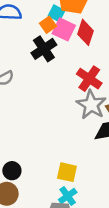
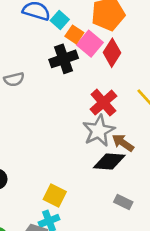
cyan square: (57, 13) -> (60, 20), moved
orange square: (48, 25) -> (74, 34), turned -35

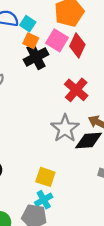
orange square: (74, 34) -> (31, 41), moved
gray star: (99, 131) -> (65, 128), moved

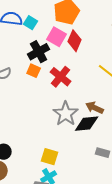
orange square: (31, 41) -> (34, 71), moved
red cross: (76, 90) -> (61, 77), moved

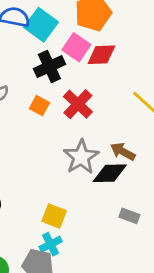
cyan square: (31, 23) -> (41, 25), size x1.6
red diamond: (75, 41) -> (101, 55), turned 60
orange square: (34, 71) -> (39, 106), moved

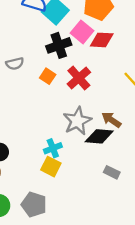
cyan cross: (51, 244) -> (53, 148), moved

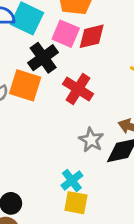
orange square: (48, 76) -> (25, 85), moved, size x1.6
gray star: (77, 121) -> (91, 140), size x0.7

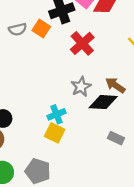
orange square: (25, 85) -> (41, 28), size x0.7

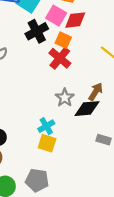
orange square: (41, 28) -> (63, 40), moved
brown arrow: (115, 85) -> (96, 92), turned 96

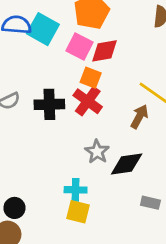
black cross: (37, 31) -> (49, 104), moved, turned 30
brown arrow: (96, 92) -> (139, 117), moved
cyan cross: (46, 126) -> (76, 190), turned 35

